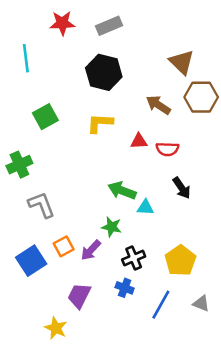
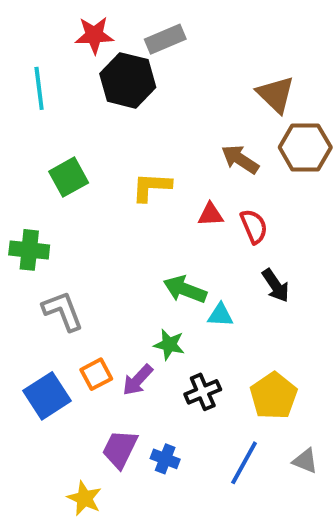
black hexagon: (104, 72) -> (128, 80), moved
red semicircle: (167, 149) -> (254, 226), turned -115
green cross: (19, 165) -> (29, 250), turned 30
blue cross: (125, 288) -> (165, 459), moved

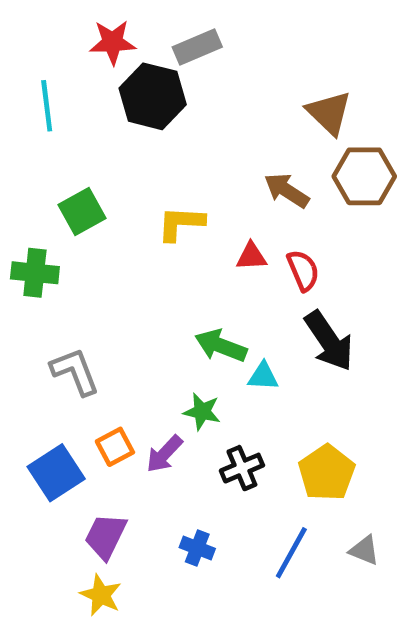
green cross: (29, 250) -> (35, 273), moved
black arrow: (276, 285) -> (329, 341), size x1.5
purple trapezoid: (120, 449) -> (106, 536), moved

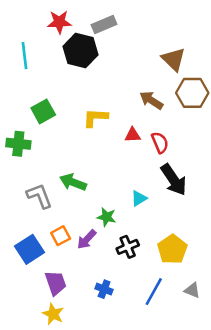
green arrow: (221, 346) -> (73, 182), moved
cyan triangle: (263, 376) -> (139, 198), turned -35
purple trapezoid: (106, 536) -> (56, 283), turned 135

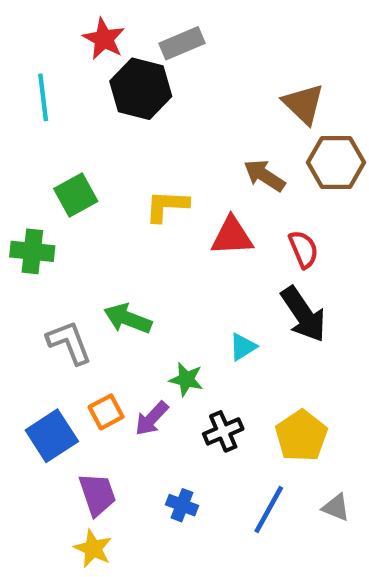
red star: (59, 22) -> (104, 39), turned 30
red triangle: (133, 135) -> (232, 236), size x1.5
red semicircle: (160, 143) -> (303, 249), moved

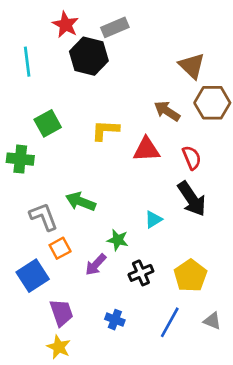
orange square: (106, 412) -> (60, 248), moved

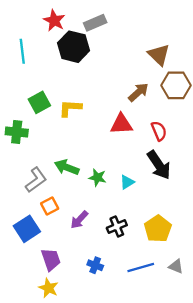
brown arrow: (167, 111) -> (138, 92), turned 105
yellow L-shape: (105, 130) -> (70, 108), moved
gray L-shape: (44, 217) -> (36, 180), turned 75
green star: (118, 240) -> (97, 178), moved
blue line: (170, 322) -> (141, 267), turned 45

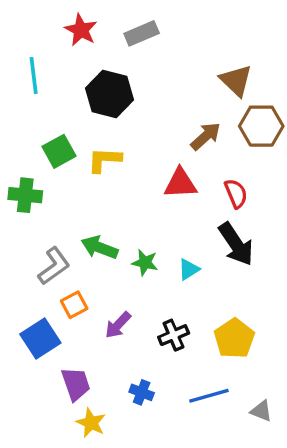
black hexagon: (74, 47) -> (110, 94), moved
gray triangle: (176, 266) -> (261, 411), moved
yellow star: (49, 288) -> (91, 423), moved

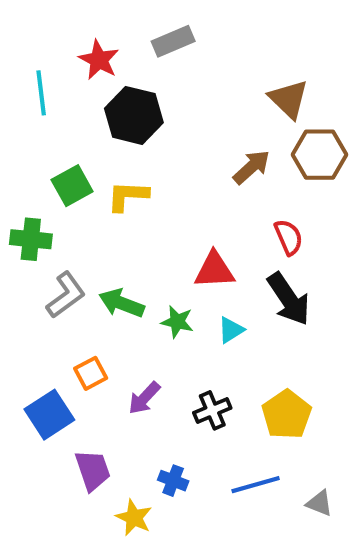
red star: (81, 30) -> (99, 60), moved
red triangle: (180, 183) -> (214, 270), moved
gray L-shape: (54, 266) -> (66, 295), moved
yellow star: (91, 423) -> (134, 518), moved

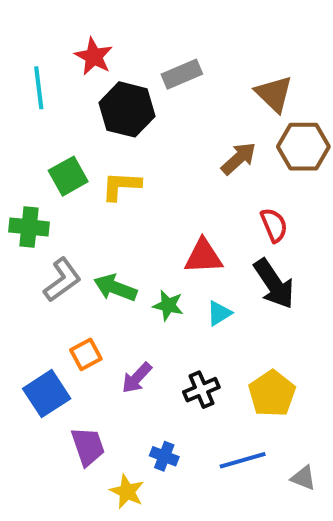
gray rectangle: (173, 41) -> (182, 74), moved

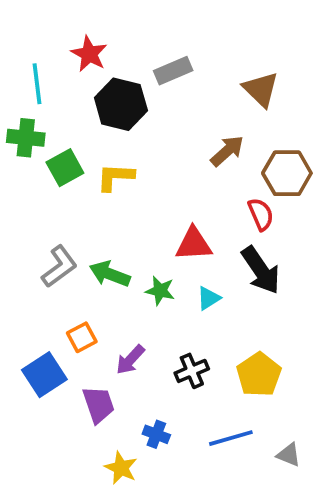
brown hexagon: (303, 147) -> (287, 173), moved
green cross: (29, 227) -> (26, 138), moved
purple trapezoid: (88, 446) -> (99, 404), moved

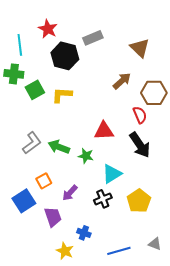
cyan triangle: (209, 298) -> (112, 174), moved, size x1.5
blue line: (231, 438) -> (119, 251), moved

